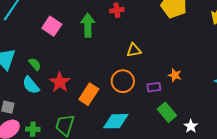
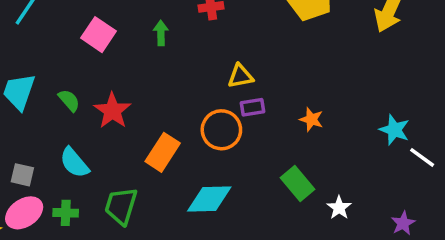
green arrow: (88, 25) -> (161, 33), size x0.6
red star: (60, 82) -> (112, 111), moved
cyan semicircle: (31, 85) -> (74, 163), moved
purple rectangle: (154, 87) -> (253, 107), moved

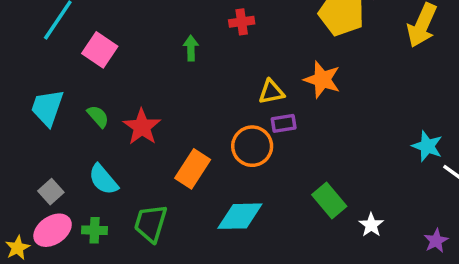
pink square: (99, 35) -> (100, 50), moved
orange star: (311, 119) -> (322, 80), moved, size x1.5
gray square: (22, 175) -> (51, 192), turned 35

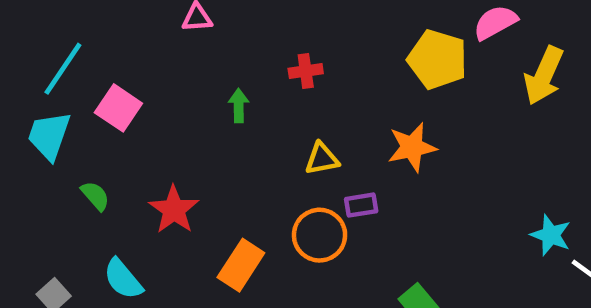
orange star: (322, 80) -> (412, 147), turned -30
yellow triangle: (271, 92) -> (322, 159), moved
cyan trapezoid: (47, 108) -> (49, 136), moved
green semicircle: (98, 116) -> (95, 196), moved

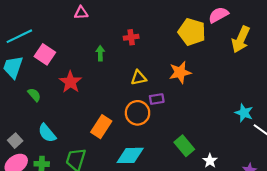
cyan line: (63, 69) -> (19, 36), turned 30
red star: (174, 210) -> (70, 82), moved

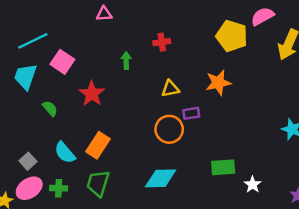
orange rectangle: (101, 127) -> (98, 145), moved
green rectangle: (184, 146) -> (223, 167), turned -54

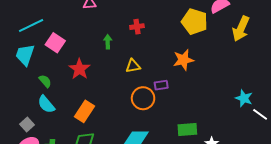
yellow triangle: (170, 89) -> (133, 66), moved
cyan semicircle: (65, 153) -> (46, 104), moved

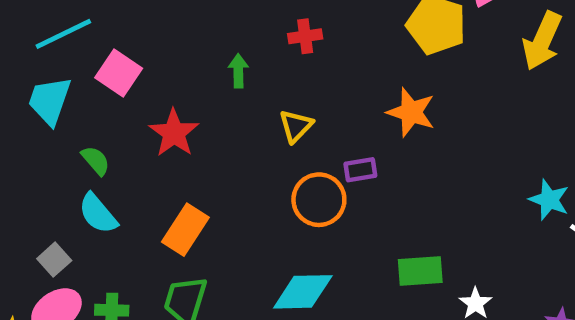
orange star: (183, 60) -> (411, 112), turned 30
yellow triangle: (133, 66) -> (296, 126), turned -35

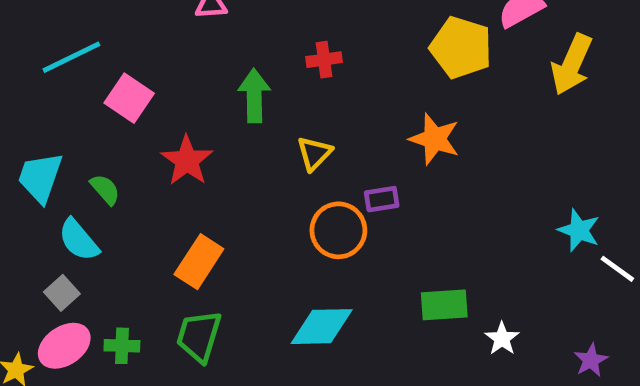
green arrow: (238, 71) -> (254, 96), size x1.5
cyan trapezoid: (50, 101) -> (40, 177), moved
cyan semicircle: (98, 214) -> (79, 240), moved

